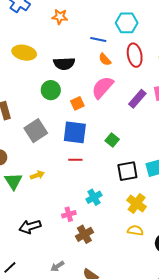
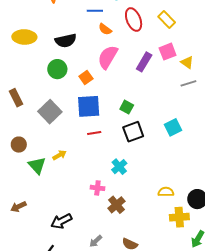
black square: (127, 171) -> (133, 132), moved
yellow cross: (137, 203) -> (179, 217), moved, turned -30
pink cross: (69, 214) -> (97, 188), turned 32
black arrow: (30, 227) -> (61, 221), moved

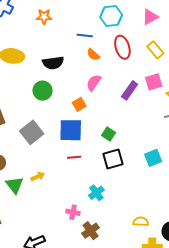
pink semicircle: (108, 57) -> (94, 83), size x0.7
orange square: (86, 77) -> (79, 104), moved

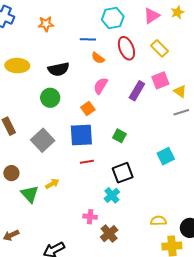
black square: (113, 159) -> (123, 173), moved

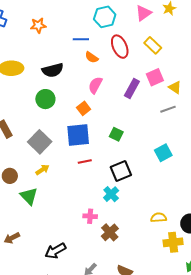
gray line: (181, 112) -> (168, 109), moved
yellow arrow: (52, 184) -> (42, 170), moved

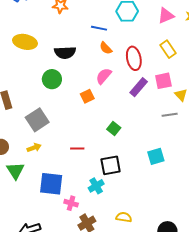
red ellipse: (120, 47) -> (134, 58), moved
blue square: (78, 135) -> (51, 184), moved
yellow semicircle: (159, 218) -> (124, 217), moved

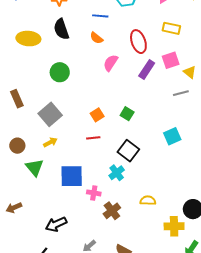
orange semicircle: (106, 48) -> (96, 38), moved
yellow rectangle: (168, 49) -> (171, 28), turned -36
black semicircle: (65, 52) -> (61, 29), moved, turned 80
orange square: (87, 96) -> (97, 115), moved
black square: (111, 165) -> (128, 151), turned -35

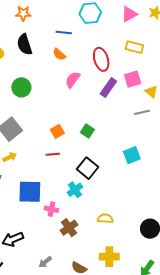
yellow cross: (174, 226) -> (109, 257), moved

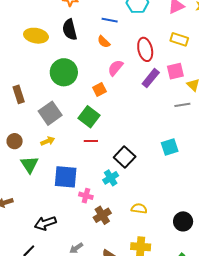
green circle: (21, 87) -> (64, 72), size x1.4
orange square: (57, 131) -> (99, 90), moved
green square: (87, 131) -> (89, 117), moved, size x1.5

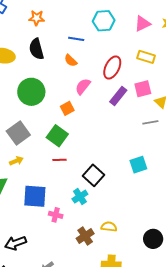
red ellipse: (145, 49) -> (112, 67), turned 40
brown cross: (102, 215) -> (85, 236), moved

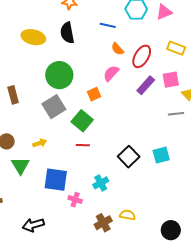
pink triangle: (142, 24) -> (164, 12), moved
orange semicircle: (71, 61) -> (118, 49), moved
gray square: (18, 133) -> (54, 107), moved
black square: (93, 175) -> (129, 157), moved

